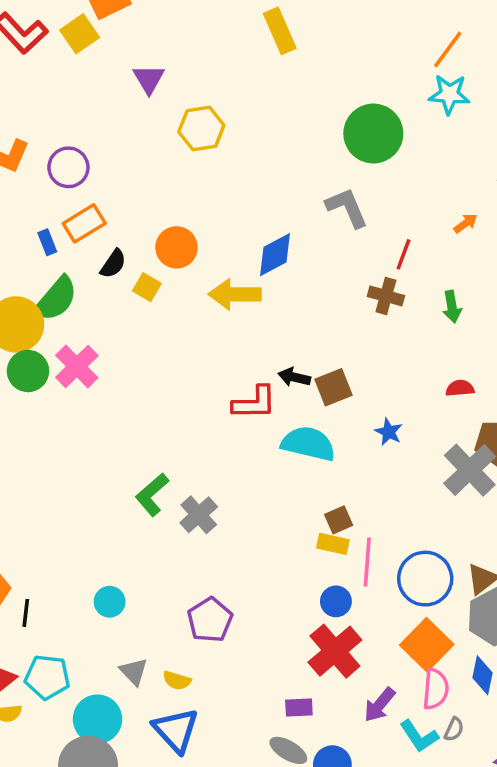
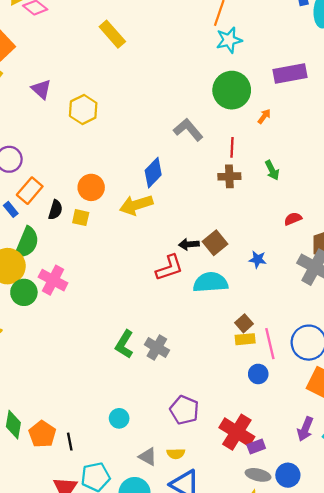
green circle: (373, 134) -> (232, 90), moved
red cross: (335, 651) -> (237, 432), moved

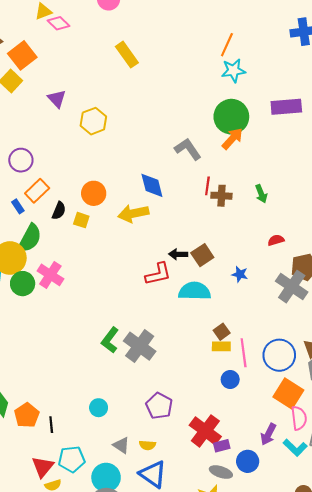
orange arrow: (264, 116) -> (232, 139), moved, size x1.6
red line: (232, 147) -> (207, 186), moved
blue diamond: (153, 173) -> (152, 185), turned -64
gray cross: (157, 347) -> (140, 346), size x1.4
blue circle: (288, 475) -> (248, 461), moved

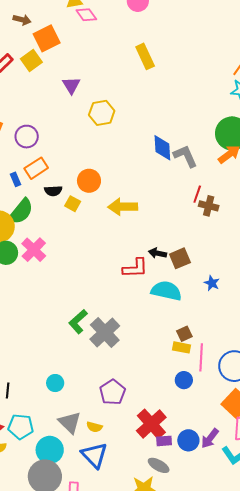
blue diamond: (152, 185) -> (162, 148), moved
black semicircle: (59, 211) -> (53, 191), turned 54
gray triangle: (121, 445) -> (70, 422), size x1.4
blue circle: (248, 461) -> (188, 440), moved

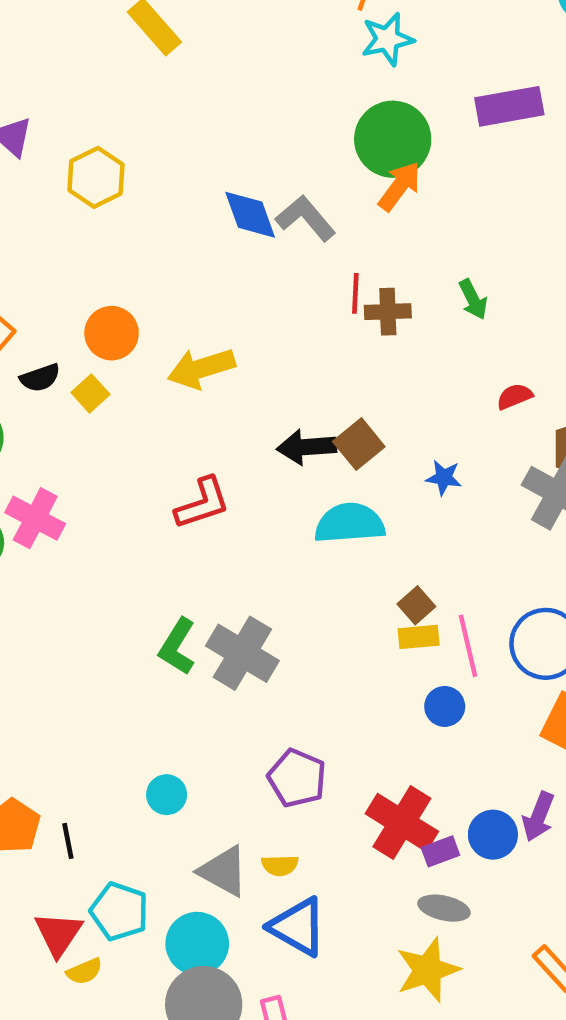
yellow square: (73, 204) -> (90, 393), turned 35
black arrow: (157, 253) -> (307, 447), size x1.4
red L-shape: (135, 268) -> (202, 503), moved
cyan pentagon: (21, 427) -> (119, 911), turned 30

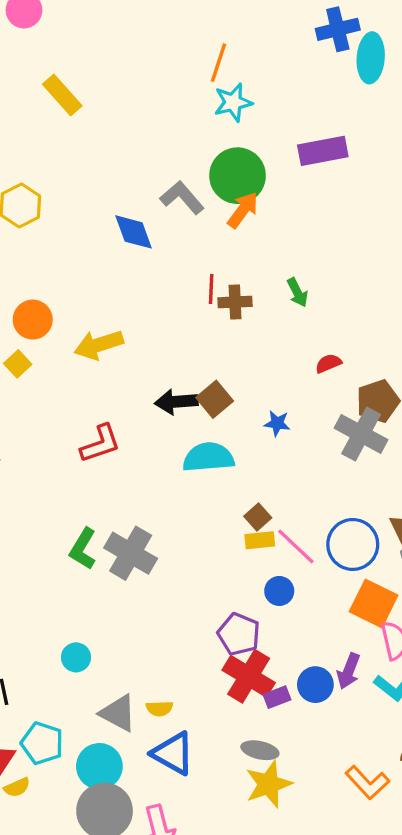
gray L-shape: (306, 218) -> (182, 198), moved
pink line: (468, 646) -> (296, 546), turned -33
purple pentagon: (297, 778) -> (239, 634), moved
gray ellipse: (444, 908) -> (260, 750), moved

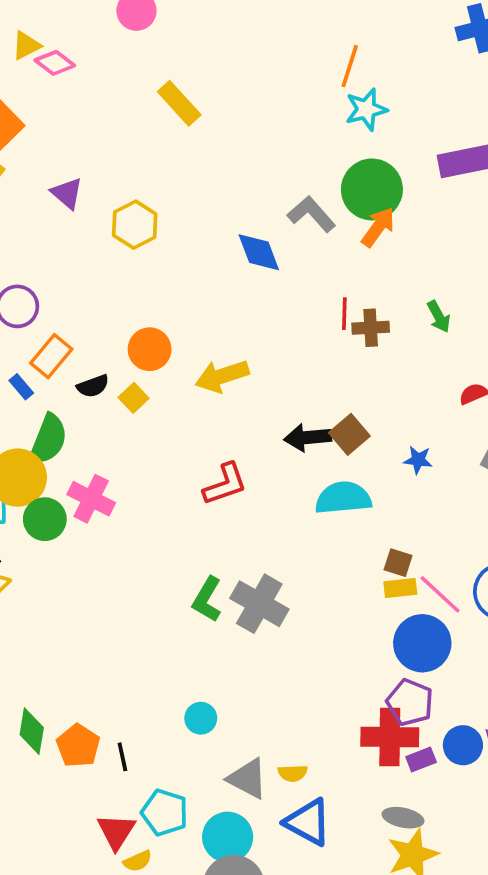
brown square: (258, 517) -> (398, 563), turned -30
blue circle: (279, 591) -> (422, 643), size x1.8
purple pentagon: (239, 634) -> (410, 702), moved
red cross: (249, 676) -> (390, 737), turned -30

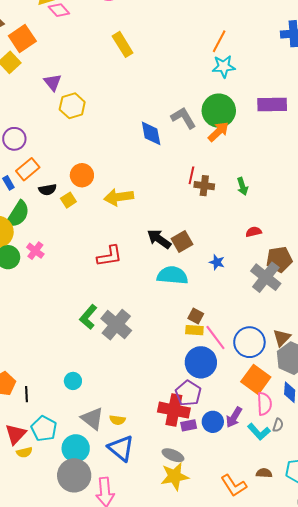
yellow hexagon: (135, 225) -> (72, 106), moved
black arrow: (308, 437) -> (159, 239), turned 30
pink cross: (91, 499) -> (35, 251), size x0.7

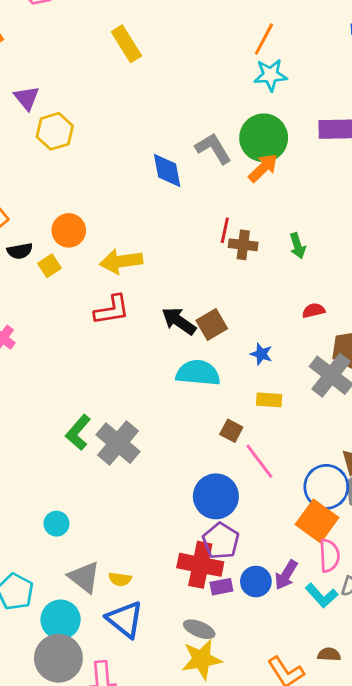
red L-shape: (110, 256) -> (112, 310), moved
yellow rectangle: (194, 330) -> (269, 400), moved
blue circle: (249, 342) -> (326, 487), moved
blue circle: (201, 362) -> (216, 496), moved

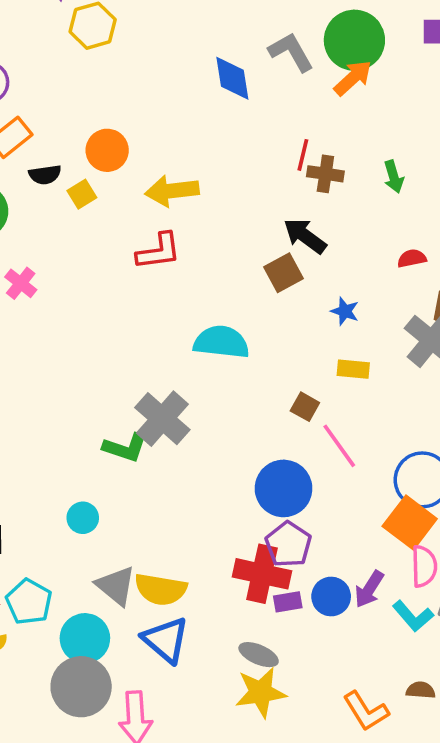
black arrow: (179, 321) -> (305, 236), moved
cyan semicircle: (198, 373) -> (221, 342), moved
green L-shape: (78, 432) -> (125, 448), moved, turned -114
yellow semicircle: (120, 579) -> (161, 589), size x1.8

